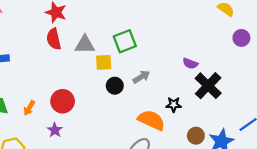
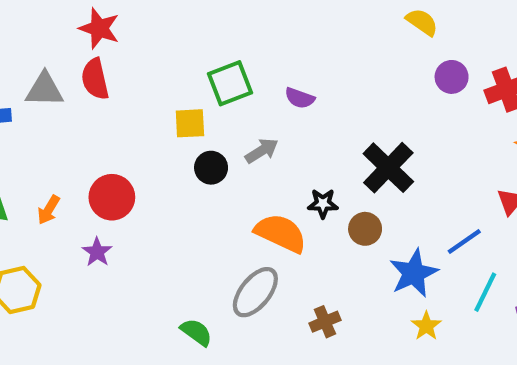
gray triangle: (85, 45) -> (44, 90), moved
purple semicircle: (190, 63) -> (300, 98), moved
brown circle: (196, 136) -> (365, 229), moved

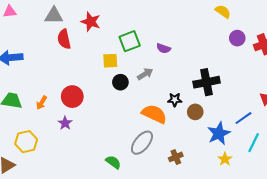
red star: (99, 28) -> (91, 22), moved
gray triangle: (44, 90) -> (54, 16), moved
black cross: (388, 168) -> (207, 82), turned 35

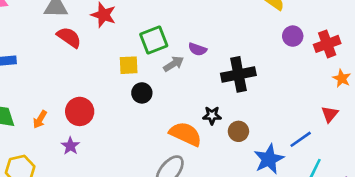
red semicircle: (64, 39) -> (69, 37), turned 138
gray arrow: (145, 74) -> (174, 64), moved
black cross: (207, 82) -> (238, 74), moved

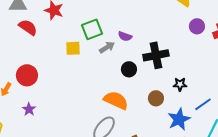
black circle: (142, 93) -> (129, 69), moved
red circle: (80, 111) -> (27, 75), moved
black star: (212, 115) -> (180, 84), moved

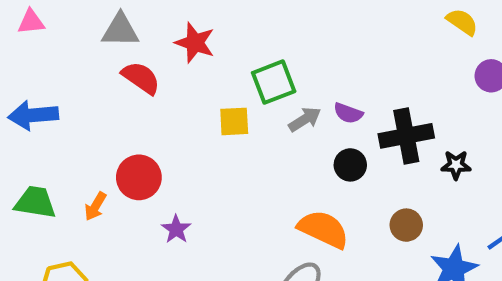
purple semicircle: (125, 36) -> (348, 113), moved
black star: (180, 84) -> (456, 165), moved
purple star: (29, 109) -> (176, 229), moved

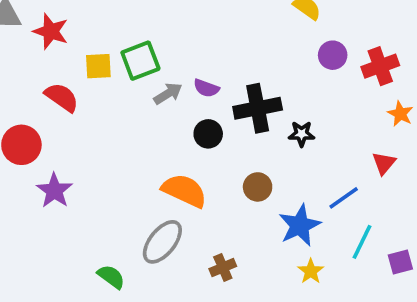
red star: (195, 43) -> (51, 31), moved
red semicircle: (141, 78) -> (62, 97), moved
yellow square: (234, 121) -> (98, 66), moved
purple star: (176, 229) -> (54, 191), size x1.4

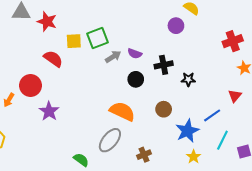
purple circle: (333, 55) -> (176, 26), moved
black cross: (258, 108) -> (164, 65), size x0.7

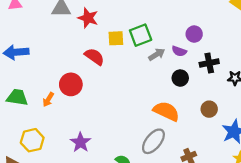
purple circle: (176, 26) -> (194, 34), moved
purple star: (49, 111) -> (80, 142), moved

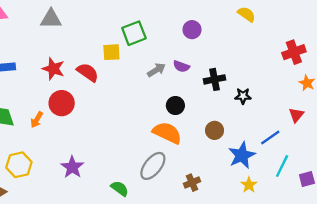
red star: (88, 18) -> (53, 69), moved
purple circle: (194, 34) -> (192, 30), moved
green square: (141, 35) -> (134, 33), moved
black circle: (180, 78) -> (175, 105), moved

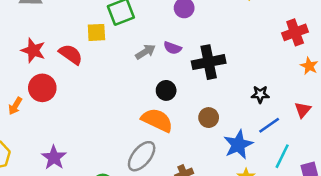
black cross: (215, 79) -> (209, 62), size x1.4
black star: (243, 96) -> (260, 94), moved
red triangle: (296, 115) -> (303, 110), moved

